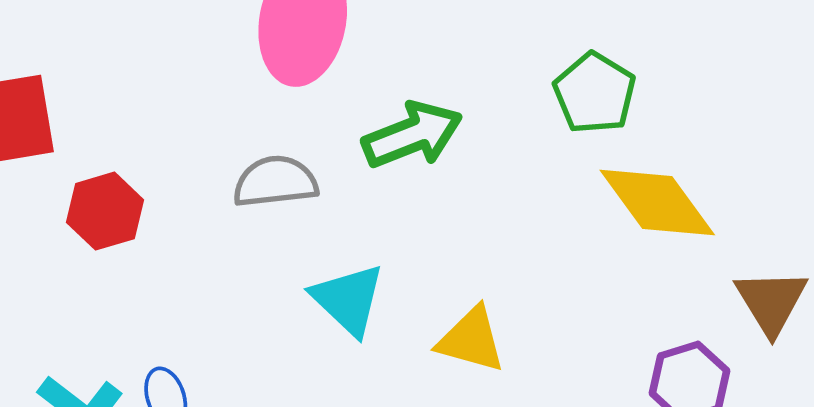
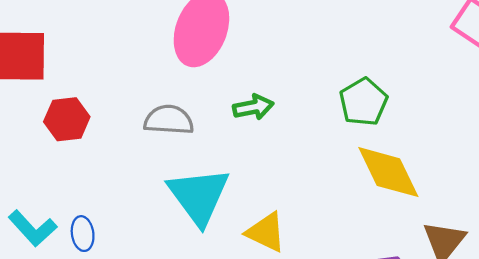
green arrow: (412, 135) -> (253, 107), size x0.7
cyan triangle: (348, 299) -> (199, 196), size x1.4

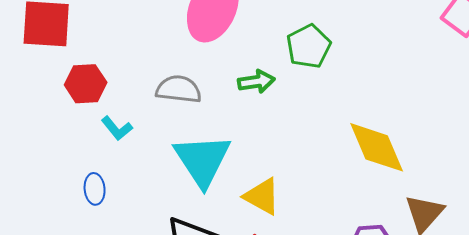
green pentagon: (363, 102) -> (309, 46), moved
cyan L-shape: (33, 228) -> (117, 128), moved, size x0.7

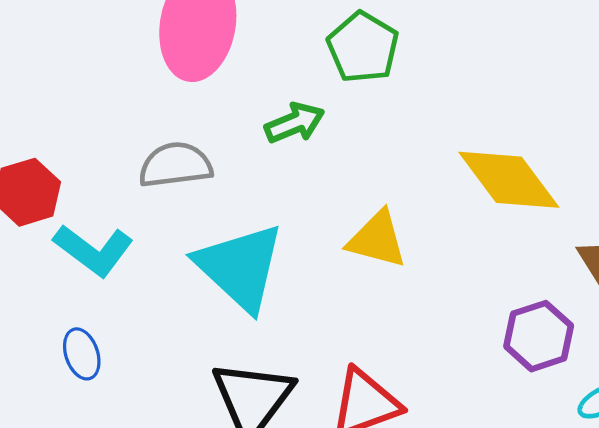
cyan L-shape: (117, 128) -> (93, 250), size x1.5
yellow triangle: (262, 196) -> (377, 239), moved

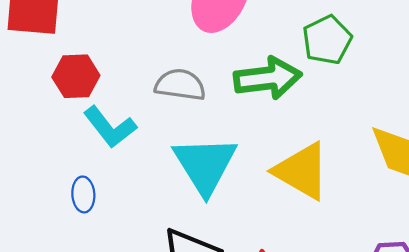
green arrow: (295, 123) -> (268, 78), size x1.6
yellow triangle: (377, 239) -> (302, 171), size x1.4

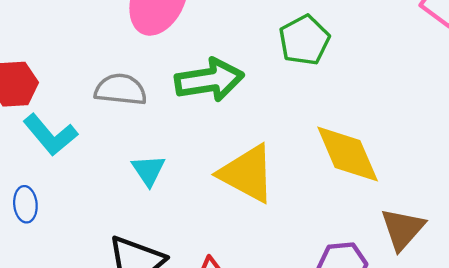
green pentagon: (327, 40) -> (304, 40), moved
cyan triangle: (205, 165) -> (148, 170), size x0.5

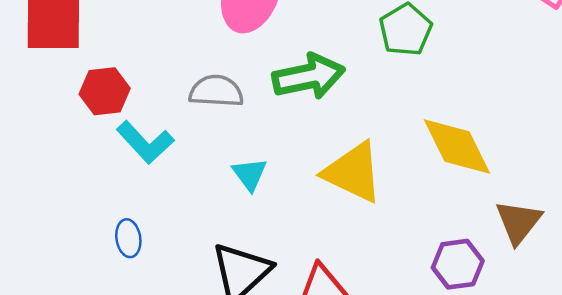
blue ellipse: (25, 204) -> (128, 238), moved

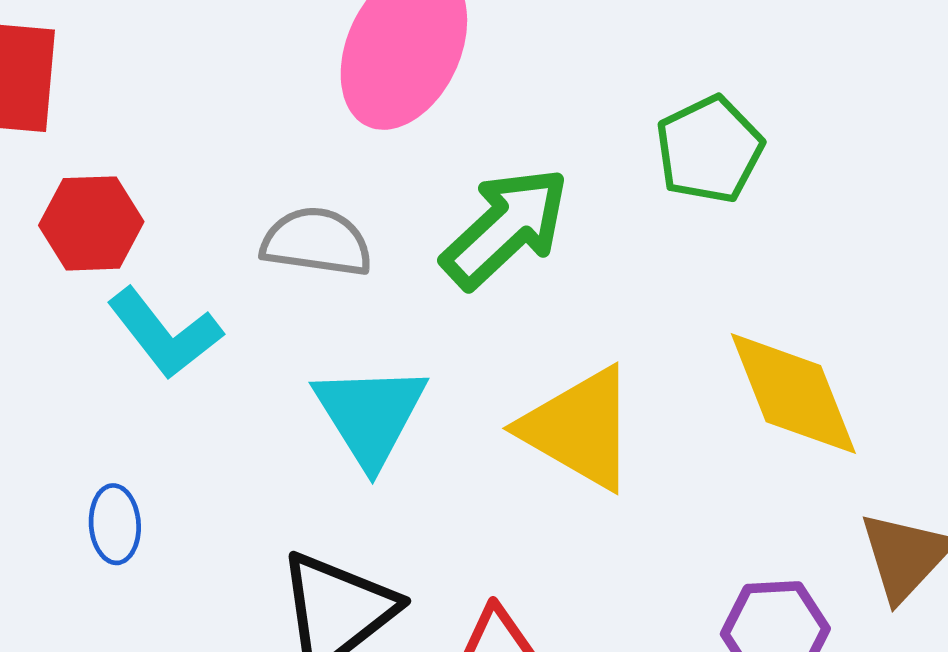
green arrow: (309, 77) -> (505, 228), turned -36
cyan triangle: (250, 174) -> (370, 415), size x1.6

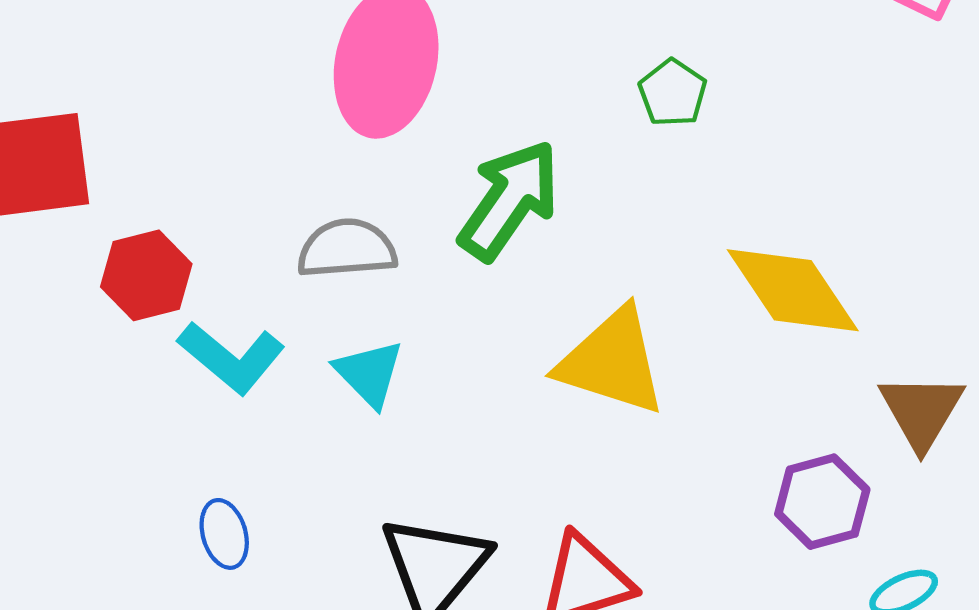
green pentagon: (709, 150) -> (673, 93), size x0.7
cyan triangle: (370, 415) -> (369, 373), moved, size x0.7

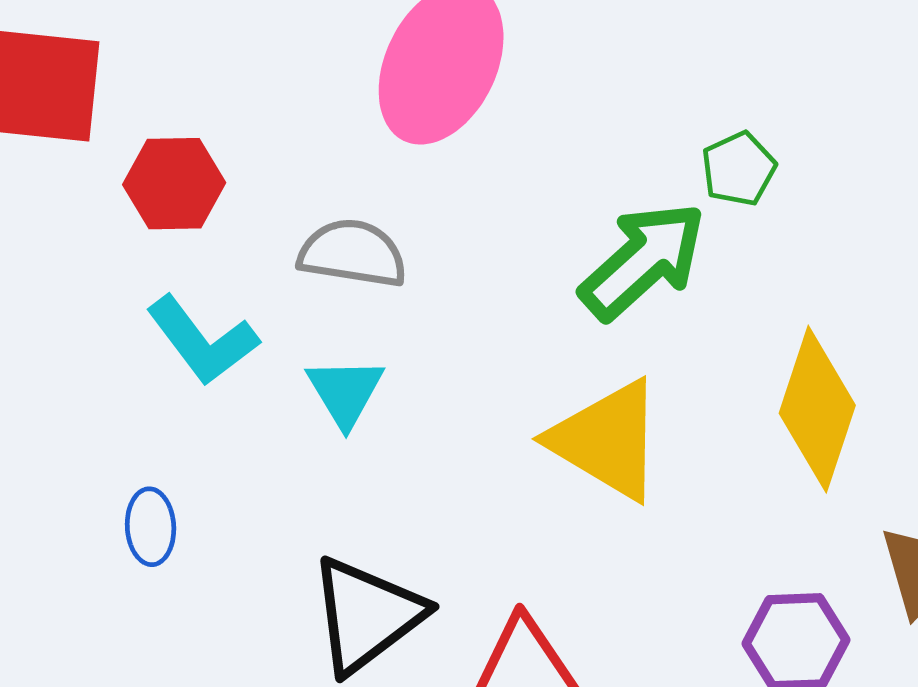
green arrow: (509, 200) -> (643, 261), moved
red hexagon: (146, 275) -> (174, 184), moved
yellow diamond: (793, 290) -> (817, 409), turned 39

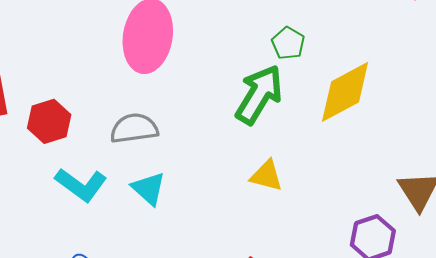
yellow diamond: (817, 409) -> (345, 92), moved, turned 60
yellow triangle: (607, 440) -> (266, 176), size x0.6

